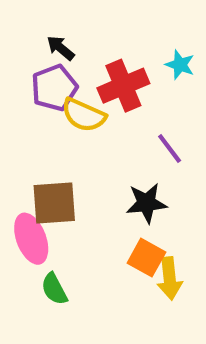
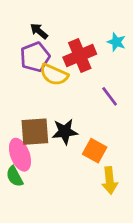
black star: (146, 203) -> (65, 132), moved
orange square: (146, 258) -> (95, 151), moved
green semicircle: (54, 289) -> (15, 176), moved

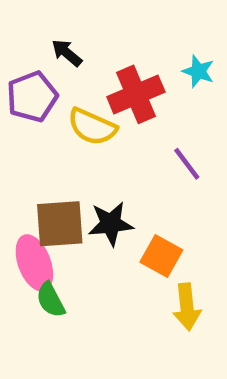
purple pentagon: (35, 57) -> (32, 97), moved
green semicircle: (15, 176) -> (51, 300), moved

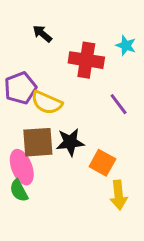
red cross: (136, 94) -> (86, 60), turned 32
purple pentagon: (32, 97) -> (20, 88), moved
yellow semicircle: (92, 127) -> (47, 103), moved
green semicircle: (51, 300) -> (19, 191), moved

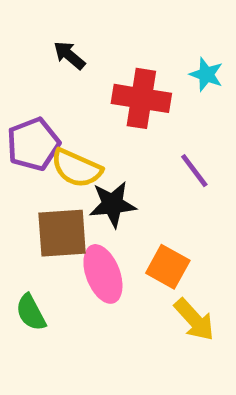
black star: (70, 142) -> (113, 204), moved
pink ellipse: (22, 167) -> (103, 274), moved
yellow arrow: (119, 195) -> (194, 320), turned -36

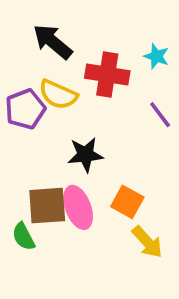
black arrow: (69, 55) -> (53, 42), size x1.6
yellow semicircle: (77, 168) -> (58, 95), moved
purple line: (194, 171) -> (160, 115), moved
brown square: (62, 233) -> (47, 206), moved

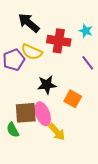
orange square: (127, 202) -> (73, 99), moved
yellow arrow: (147, 242) -> (57, 132), moved

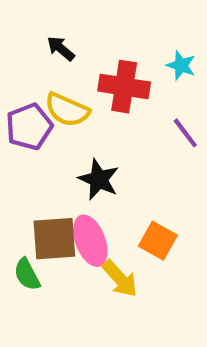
black arrow: (29, 23) -> (61, 49), size x0.6
black star: (47, 85) -> (99, 179), turned 30
orange square: (73, 99) -> (158, 241), moved

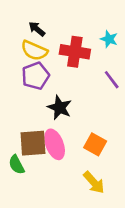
yellow semicircle: (67, 110) -> (34, 50), moved
purple pentagon: (29, 127) -> (36, 76), moved
yellow arrow: (120, 279) -> (94, 182), moved

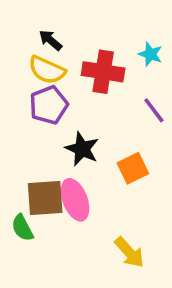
orange square: (95, 144) -> (133, 168), moved, turned 35

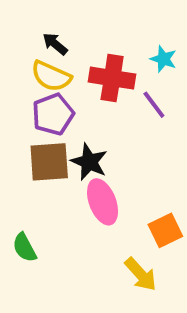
purple line: (154, 110) -> (154, 105), moved
orange square: (133, 168) -> (165, 230), moved
brown square: (45, 198) -> (49, 162), moved
pink ellipse: (75, 200) -> (103, 202), moved

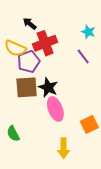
yellow semicircle: (51, 76) -> (15, 48), moved
red cross: (112, 78) -> (45, 43), moved, turned -30
yellow arrow: (141, 274) -> (64, 148), moved, turned 42

